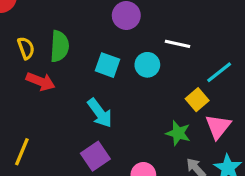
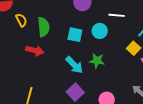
yellow semicircle: (26, 48) -> (21, 20), moved
green star: (178, 133) -> (97, 61), moved

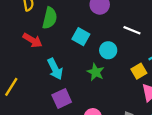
cyan circle: (100, 31) -> (108, 50), moved
cyan arrow: (74, 65) -> (55, 69), moved

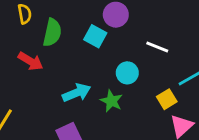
cyan square: (81, 37) -> (95, 36), moved
cyan arrow: (55, 69) -> (76, 93), moved, turned -85

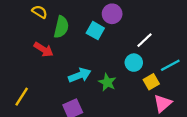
yellow semicircle: (25, 14) -> (40, 12), turned -49
white line: (157, 47) -> (145, 40), turned -66
cyan circle: (127, 73) -> (134, 63), moved

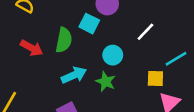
green semicircle: (61, 27) -> (64, 40), moved
cyan circle: (134, 63) -> (113, 55), moved
yellow square: (151, 82) -> (155, 78), turned 35

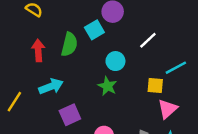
cyan square: (89, 24) -> (94, 30), turned 30
red arrow: (32, 48) -> (38, 50), turned -125
cyan arrow: (74, 75) -> (51, 86), moved

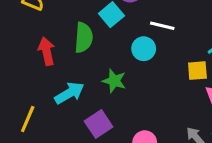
white line: (148, 40) -> (162, 26), moved, turned 66
green star: (107, 86) -> (114, 81), moved

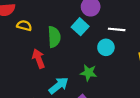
green semicircle: (84, 38) -> (54, 37), moved

